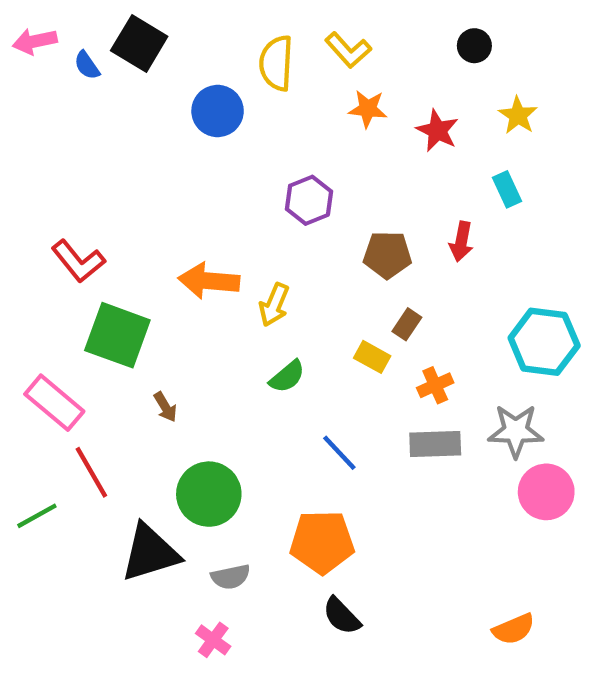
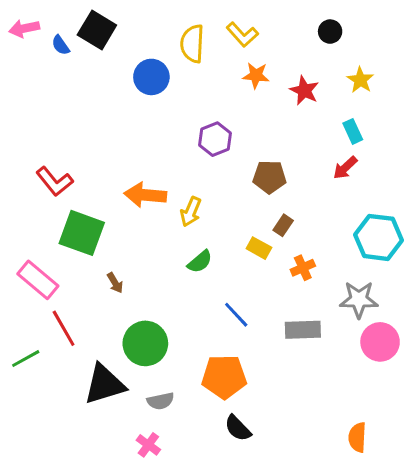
red arrow: (461, 242) -> (345, 168), moved, turned 36
gray rectangle: (435, 444) -> (303, 330), moved
orange semicircle: (514, 629) -> (357, 437), turned 116

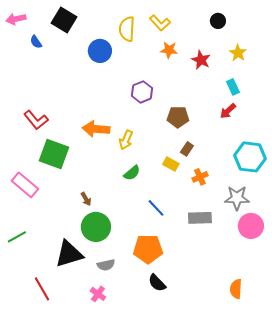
blue semicircle: (61, 45) -> (36, 42), moved
brown arrow: (115, 283) -> (86, 199), moved
red line: (64, 328) -> (42, 289), moved

